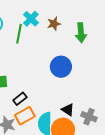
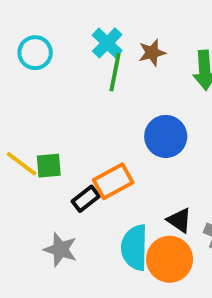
green line: (19, 34) -> (115, 72), moved
orange rectangle: (25, 116) -> (113, 181), moved

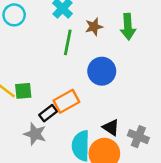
brown star: (152, 53) -> (94, 27), moved
green line: (115, 72) -> (68, 42), moved
gray star: (60, 250) -> (35, 134), moved

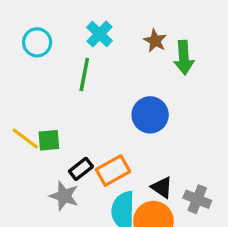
brown star: (94, 27) -> (155, 41), moved, turned -30
green line: (68, 42) -> (84, 74), moved
orange rectangle: (66, 101) -> (113, 171), moved

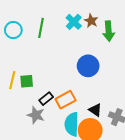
cyan cross: (99, 34) -> (74, 22), moved
cyan circle: (37, 42) -> (13, 30), moved
green line: (84, 74) -> (41, 28), moved
yellow line: (25, 138) -> (12, 80), turned 66

